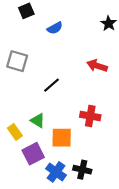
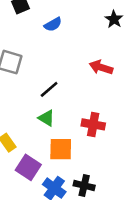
green triangle: (38, 121) -> (46, 118), moved
purple square: (33, 154) -> (28, 167), turned -30

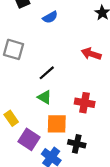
black cross: (84, 186) -> (77, 144), moved

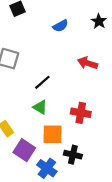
blue semicircle: (50, 17) -> (60, 26), moved

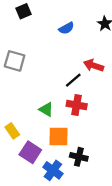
black line: (42, 82) -> (73, 80), moved
red cross: (81, 113) -> (77, 105), moved

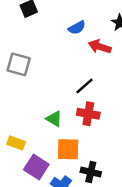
red arrow: (94, 65) -> (100, 47), moved
yellow rectangle: (12, 131) -> (16, 143), turned -35

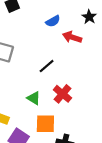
black line: (84, 86) -> (47, 66), moved
red cross: (88, 114) -> (63, 94), turned 30

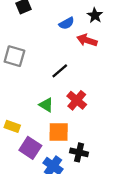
black star: (89, 17) -> (95, 15), moved

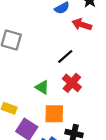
black line: (60, 71) -> (65, 56), moved

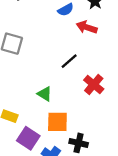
red cross: (72, 83) -> (94, 85), moved

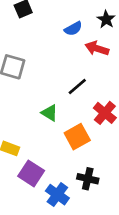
green triangle: (45, 94) -> (50, 113), moved
orange square: (57, 122) -> (77, 137), moved, turned -30

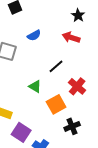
blue semicircle: (73, 29) -> (34, 35), moved
black cross: (88, 179) -> (72, 126), moved, turned -35

